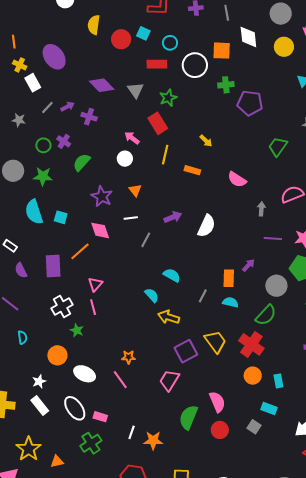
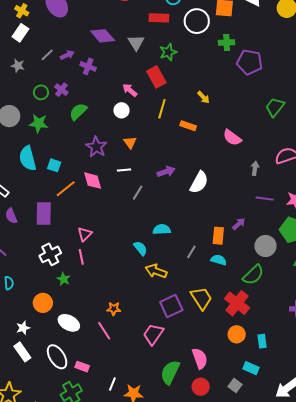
white rectangle: (33, 83) -> (20, 33), moved, turned 60
orange line: (80, 251) -> (66, 189), moved
cyan semicircle: (172, 275) -> (162, 229), turned -36

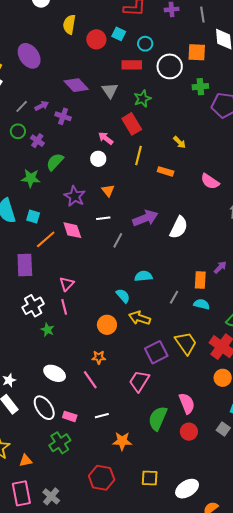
green circle: (41, 92) -> (18, 131), moved
green star: (39, 123) -> (31, 178), moved
purple arrow: (166, 172) -> (145, 218), size x1.4
orange circle: (43, 303) -> (107, 325), moved
white line: (112, 384) -> (102, 416), moved, turned 56

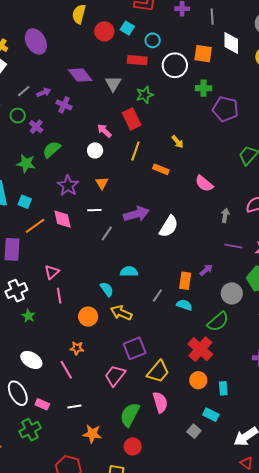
pink line: (64, 307) -> (59, 296), moved
yellow trapezoid: (186, 343) -> (158, 372), moved, turned 70
red circle: (189, 432) -> (133, 446), moved

